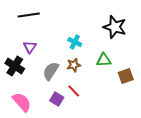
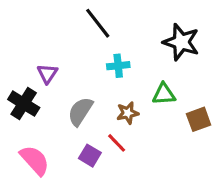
black line: (29, 15) -> (98, 23), moved, turned 60
cyan cross: (75, 42) -> (118, 66), turned -32
brown star: (74, 65) -> (128, 113), moved

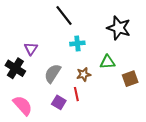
red line: (117, 143) -> (76, 94), turned 32

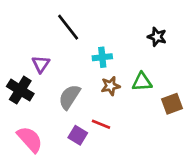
black line: (64, 16) -> (68, 27), moved
black star: (119, 28) -> (157, 37), size x0.6
brown star: (84, 74) -> (110, 86), moved
red line: (76, 94) -> (101, 124), turned -56

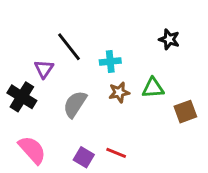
black line: (68, 27) -> (69, 47), moved
red line: (101, 124) -> (116, 153), moved
purple square: (78, 135) -> (84, 157), moved

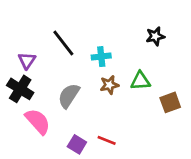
black star: (169, 39) -> (155, 36), turned -30
purple triangle: (44, 69) -> (27, 61), moved
pink semicircle: (32, 150) -> (38, 121), moved

